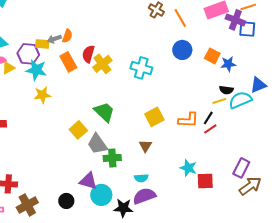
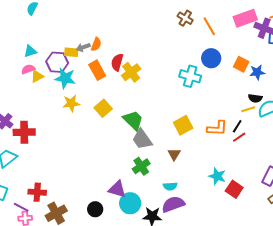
cyan cross: (141, 68) -> (190, 76), moved
yellow square: (78, 130) -> (103, 108), moved
gray trapezoid: (97, 144) -> (142, 139), moved
green cross: (112, 158) -> (141, 166), turned -30
red square: (205, 181) -> (234, 189), turned 36

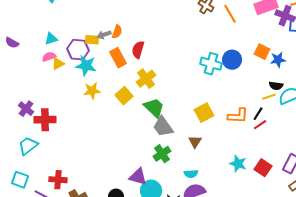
blue circle: (211, 58) -> (232, 60), moved
yellow cross: (131, 72) -> (146, 79), moved
red square: (234, 189) -> (263, 168), moved

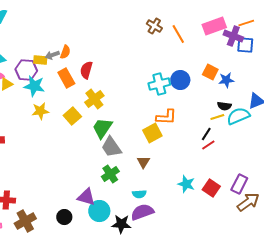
cyan cross: (211, 64) -> (159, 84), turned -30
green trapezoid: (154, 108) -> (102, 128), turned -100
orange L-shape: (238, 116) -> (166, 117), moved

